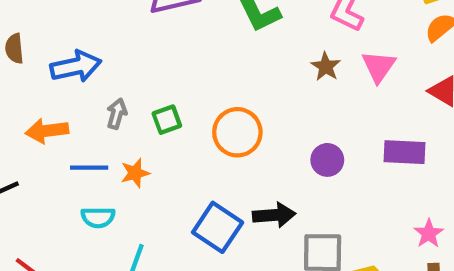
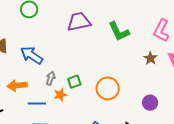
blue arrow: (76, 66) -> (32, 55), turned -135
orange star: (135, 173) -> (60, 95), moved

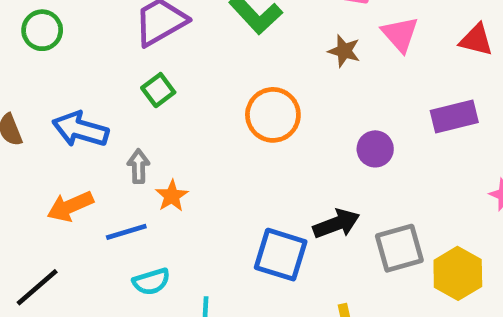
green square: (74, 82) -> (158, 90), moved
orange circle: (108, 88) -> (273, 115), moved

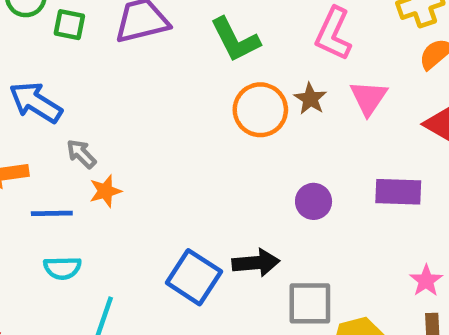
green square: (158, 90) -> (69, 25), moved, turned 32
orange circle: (273, 115) -> (260, 110), moved
gray arrow: (138, 166) -> (81, 154), turned -60

